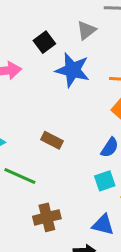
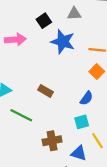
gray triangle: (86, 30) -> (74, 14), turned 32
brown cross: (47, 217) -> (52, 141), moved

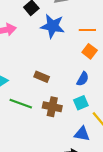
brown cross: (52, 141) -> (52, 107), moved, turned 30

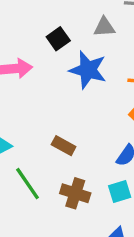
green line: (21, 104) -> (27, 184), turned 30

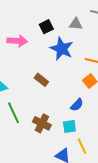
brown rectangle: (64, 146) -> (41, 80), moved

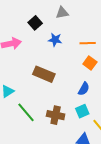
blue star: (62, 49) -> (55, 40), size x0.6
brown rectangle: (41, 80) -> (44, 74), size x1.5

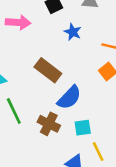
blue semicircle: (84, 89) -> (69, 98), moved, size x1.5

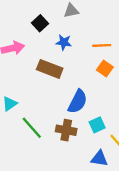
brown rectangle: (48, 70) -> (50, 69), moved

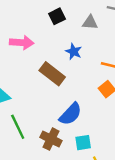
black square: (40, 23) -> (57, 16), moved

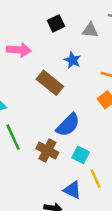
cyan square: (83, 143) -> (81, 155), turned 35

